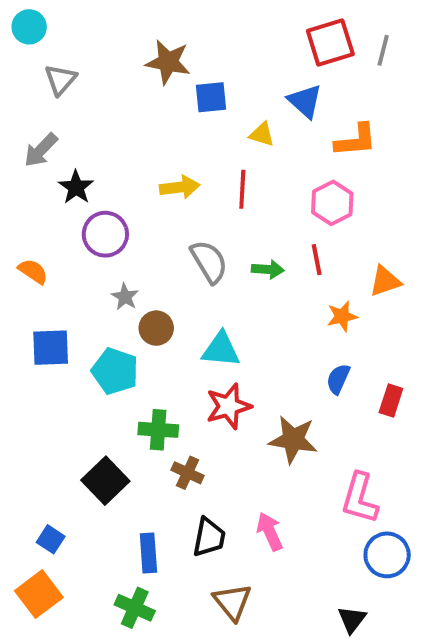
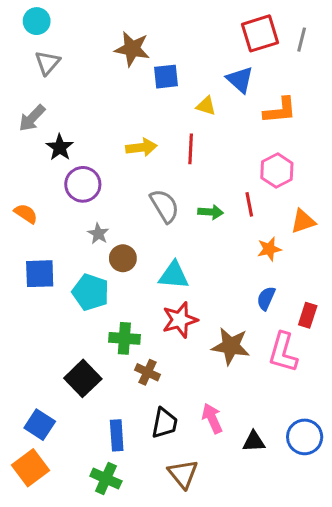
cyan circle: (29, 27) -> (37, 21), moved
pink hexagon: (332, 203) -> (277, 170), moved
pink L-shape: (360, 498) -> (283, 352), moved
blue square: (51, 539) -> (40, 425), size x1.4
black triangle: (352, 619) -> (254, 442), moved, turned 50

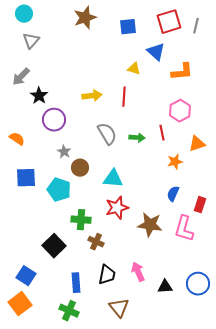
brown star: (132, 49) -> (85, 18), moved, turned -30
blue square: (166, 77) -> (128, 27), moved

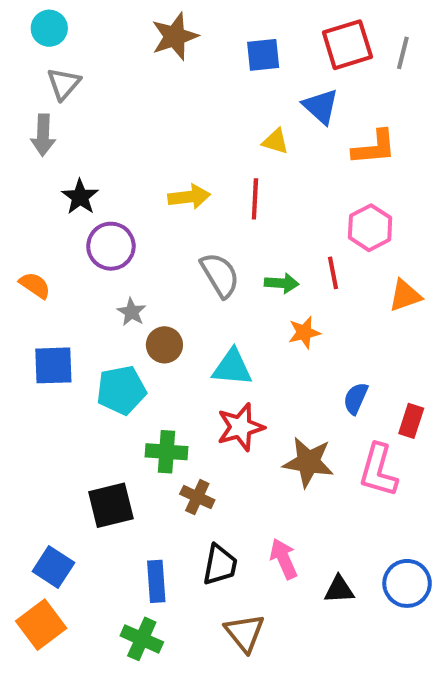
gray arrow: (21, 77) -> (43, 135), moved, turned -42
orange star: (175, 162) -> (304, 333), moved
cyan pentagon: (59, 190) -> (121, 390), turned -30
black square: (54, 246) -> (111, 505), turned 30

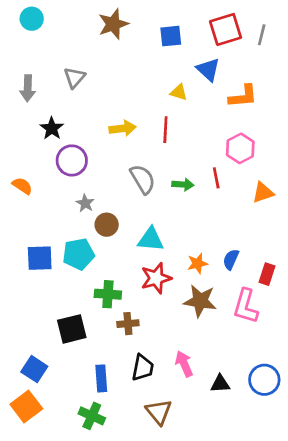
gray triangle: (64, 84) -> (74, 78), moved
orange star: (304, 333) -> (197, 263), moved
blue square: (53, 365) -> (40, 258), moved
brown cross: (197, 497) -> (128, 324), turned -30

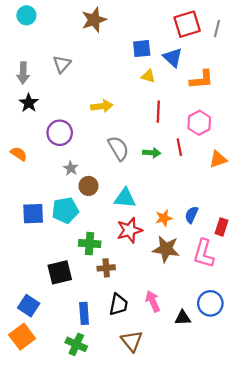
blue square: (171, 36) -> (142, 49), moved
black star: (52, 128) -> (29, 103), moved
red line: (165, 130) -> (158, 112), moved
blue circle: (264, 380) -> (210, 303), moved

